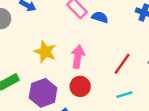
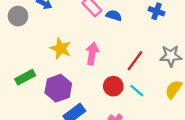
red circle: (80, 86) -> (113, 86), moved
cyan line: (124, 95) -> (137, 91), turned 56

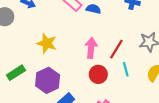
pink arrow: (92, 53) -> (91, 48), moved
cyan line: (137, 91) -> (126, 69), moved, turned 40

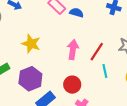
red circle: (98, 74) -> (72, 85), moved

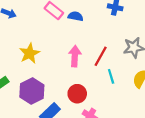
yellow star: (31, 44) -> (29, 53), turned 30

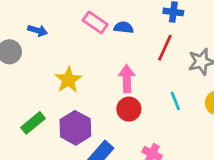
red line: (101, 56) -> (165, 48), moved
red circle: (77, 94) -> (129, 109), moved

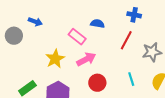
pink rectangle: (95, 22) -> (77, 37), moved
pink arrow: (127, 79) -> (86, 59), moved, turned 60

